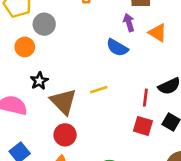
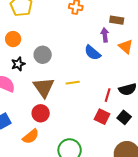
gray circle: (44, 24) -> (43, 55), moved
orange circle: (25, 47) -> (13, 39), moved
black star: (39, 81) -> (18, 64), moved

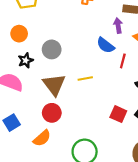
red line: (108, 95) -> (123, 61), moved

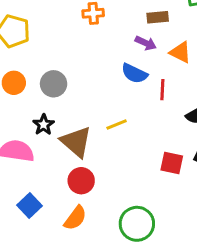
purple arrow: (118, 26) -> (146, 43), turned 136
gray circle: (52, 49) -> (54, 84), moved
black star: (26, 60) -> (44, 125), moved

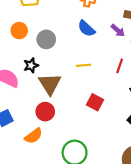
blue semicircle: (134, 73) -> (86, 29), moved
yellow line: (117, 124) -> (84, 65), moved
red square: (172, 163) -> (95, 102), moved

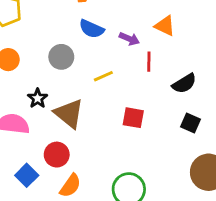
purple arrow: (118, 30) -> (129, 39), moved
gray circle: (46, 39) -> (61, 57), moved
red circle: (45, 112) -> (57, 155), moved

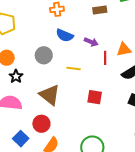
orange triangle: (165, 26) -> (124, 49), moved, turned -35
yellow line: (103, 76) -> (73, 68), turned 32
black star: (38, 98) -> (16, 76), moved

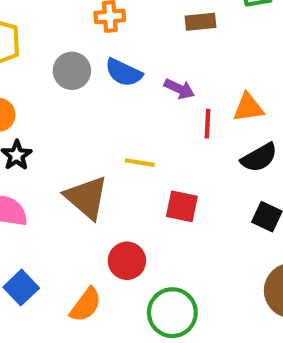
gray circle: (44, 55) -> (72, 71), moved
yellow line: (73, 68) -> (140, 163), moved
red circle: (41, 124) -> (127, 261), moved

